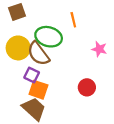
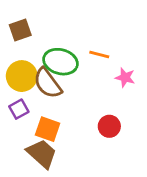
orange line: (73, 20) -> (99, 54), moved, turned -63
purple square: (32, 75) -> (19, 109), moved, turned 35

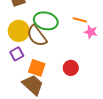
orange line: (99, 54) -> (80, 20), moved
red circle: (109, 126) -> (71, 68), moved

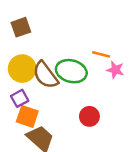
green ellipse: (46, 21) -> (71, 71), moved
orange square: (37, 68) -> (27, 116), moved

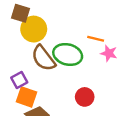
brown square: (21, 27) -> (20, 13), turned 36
yellow circle: (22, 69) -> (34, 29), moved

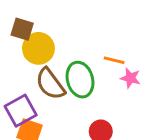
green ellipse: (68, 54) -> (80, 80), turned 60
purple square: (19, 80) -> (21, 111), size x1.5

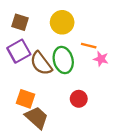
yellow circle: (38, 48) -> (62, 22), moved
purple square: (21, 111) -> (19, 51), moved

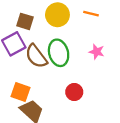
brown square: (20, 22) -> (25, 21), moved
orange line: (89, 46) -> (91, 14), moved

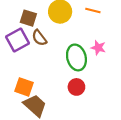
green ellipse: (59, 53) -> (76, 57), moved
brown semicircle: (36, 56) -> (39, 38), moved, size x0.7

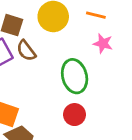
pink star: (98, 48) -> (103, 43), moved

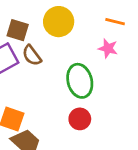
orange line: (96, 15) -> (115, 22), moved

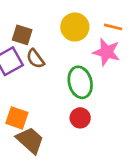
yellow circle: (59, 22) -> (75, 27), moved
pink star: (108, 48) -> (106, 52), size x1.5

